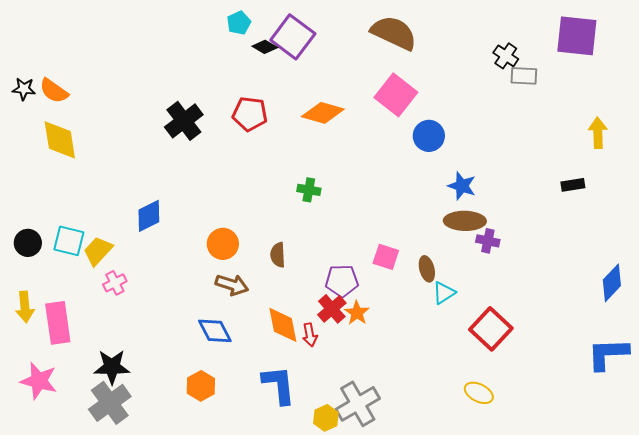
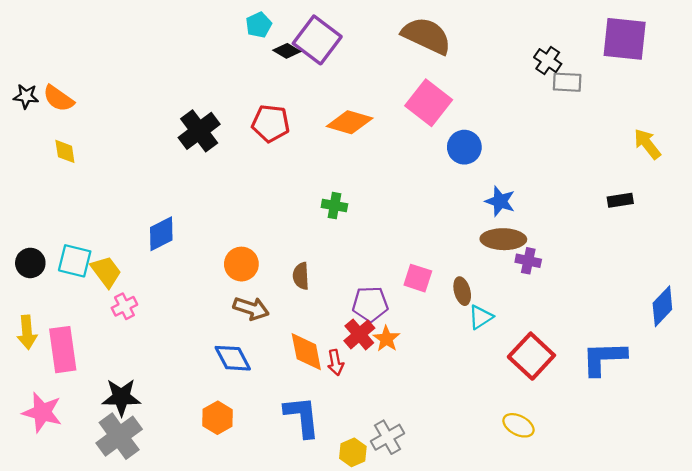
yellow arrow: (598, 133) -> (647, 144), turned -36
yellow diamond: (60, 140) -> (65, 151), size x0.6
yellow trapezoid: (98, 251) -> (106, 272), turned 100
blue L-shape: (608, 354) -> (604, 358), moved
gray cross: (358, 404) -> (387, 437), size x0.7

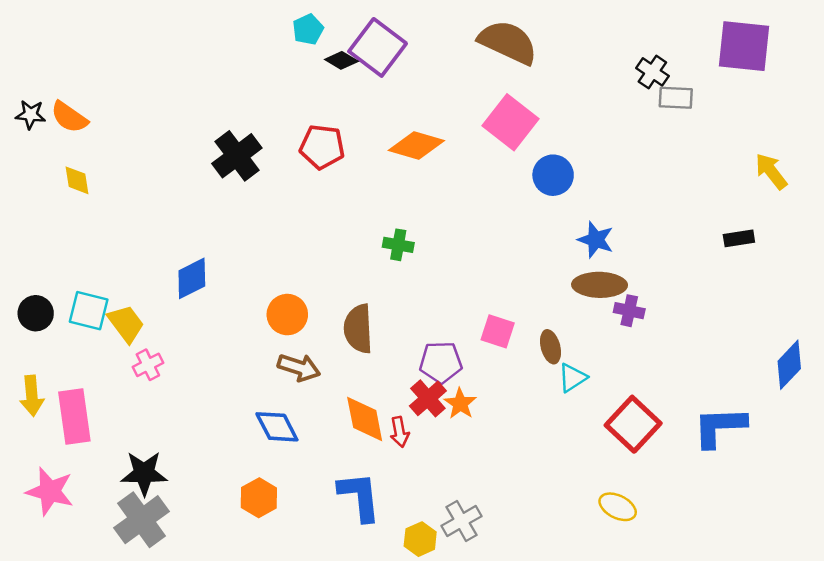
brown semicircle: (301, 276) -> (358, 329), size x1.5

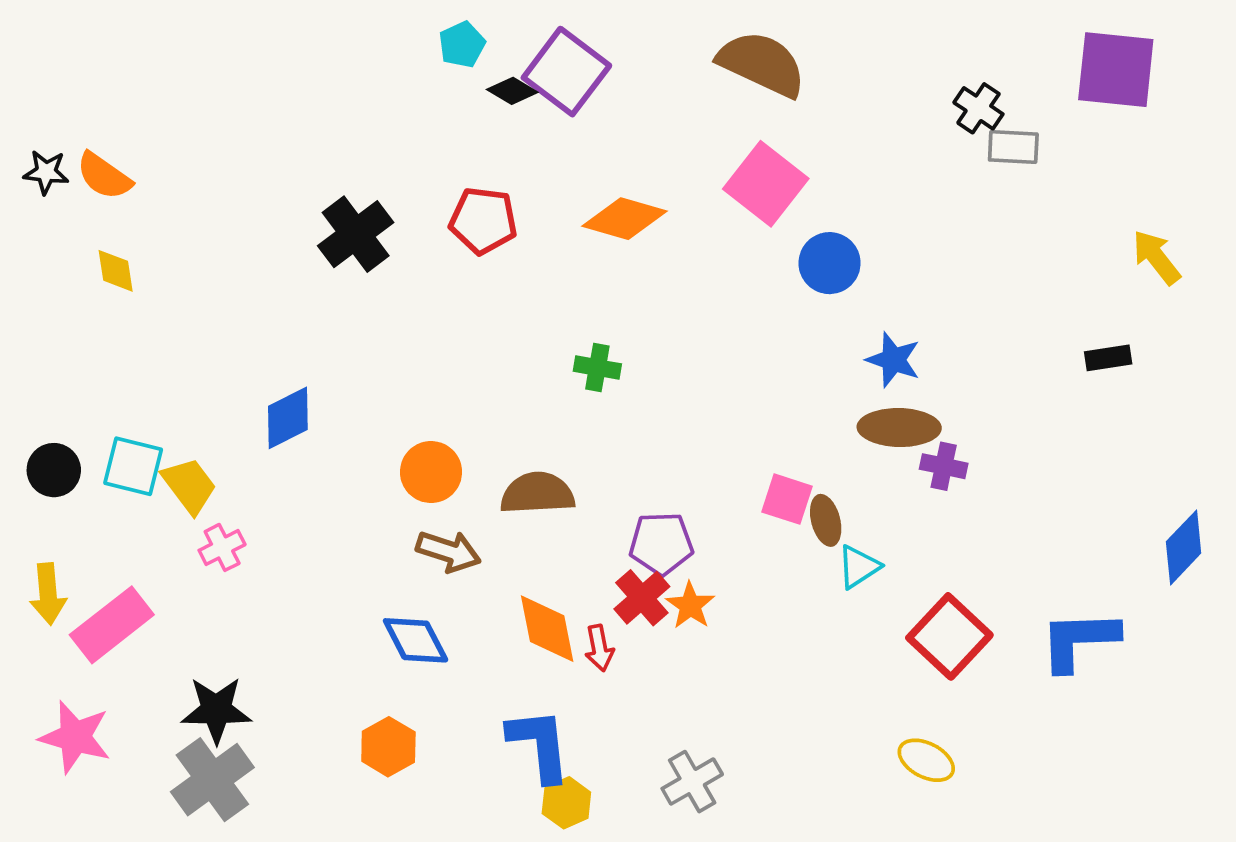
brown semicircle: (358, 329) -> (537, 493), turned 90
pink square: (498, 331) -> (787, 499), moved
pink rectangle: (74, 416) -> (112, 625), turned 60
yellow hexagon: (420, 539) -> (566, 803), moved

